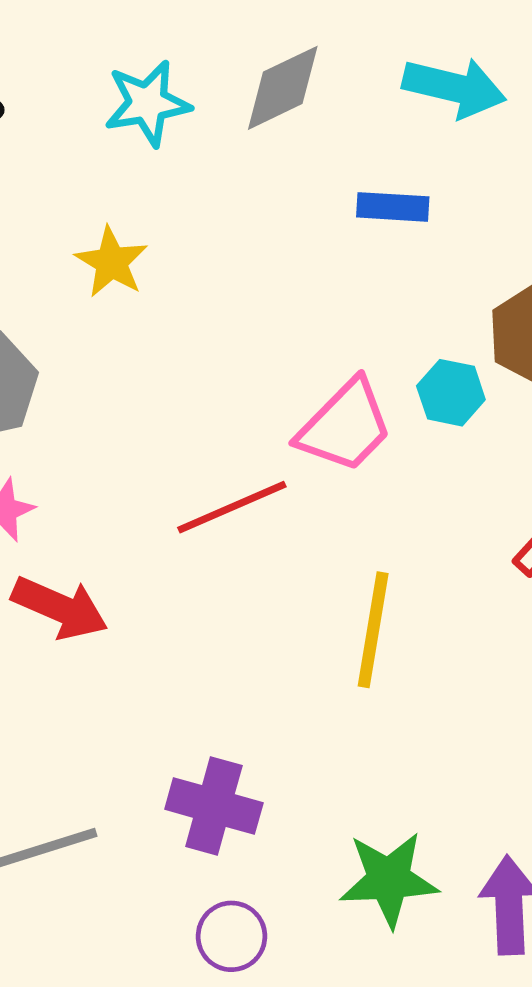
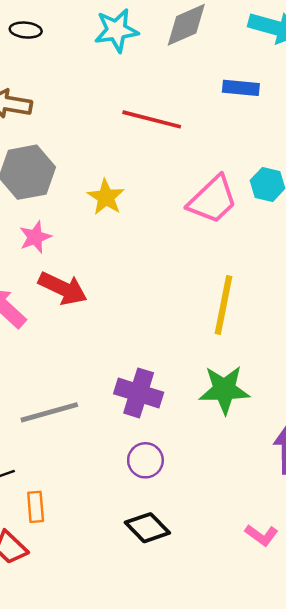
yellow star: (111, 262) -> (106, 197), moved
red line: (232, 507) -> (152, 119), moved, turned 36
green star: (389, 879) -> (224, 390), moved

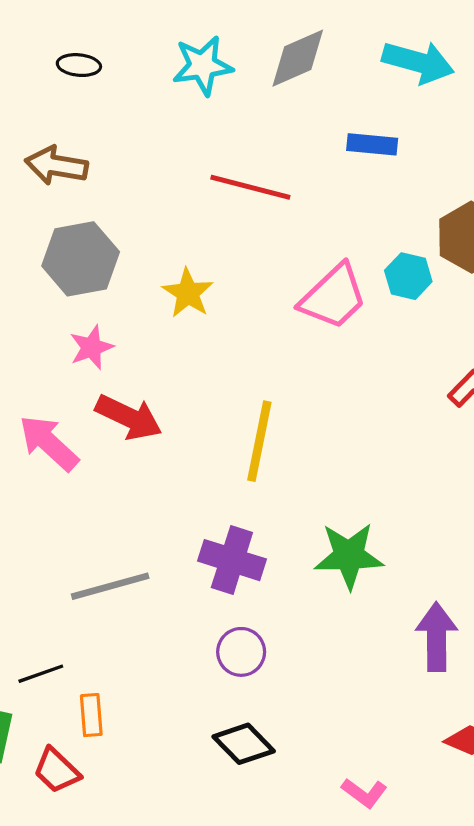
yellow line: (223, 305) -> (259, 441), moved
pink L-shape: (261, 535) -> (364, 793), moved

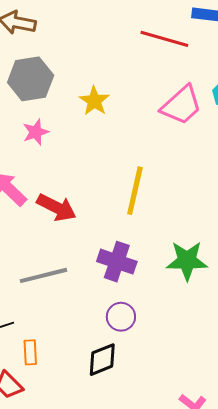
red line: (250, 187) -> (164, 39), moved
red arrow: (129, 417) -> (57, 208), moved
black diamond: (244, 744) -> (102, 360), moved, turned -69

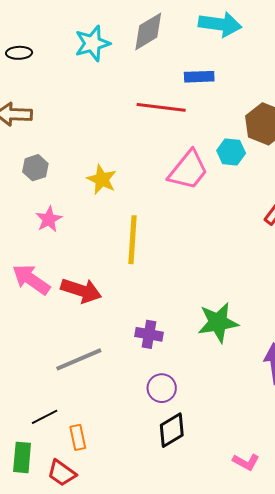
gray hexagon: (31, 79) -> (35, 168), size x0.6
yellow line: (135, 191) -> (132, 240), moved
purple cross: (117, 262) -> (149, 334), size x0.7
black diamond: (102, 360) -> (172, 430), moved

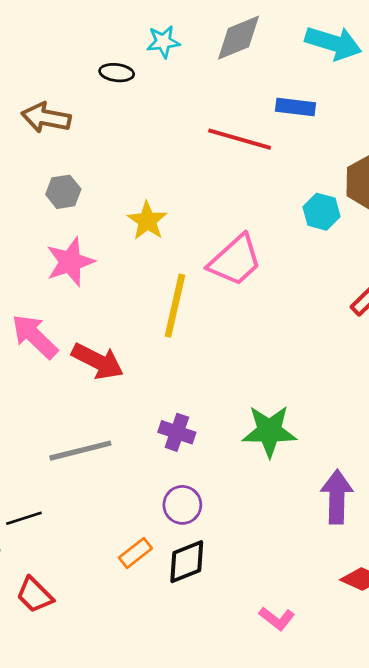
cyan star: (92, 43) -> (163, 42), size x0.7
black ellipse: (19, 53) -> (117, 73), moved
pink trapezoid: (188, 170) -> (235, 260), moved
pink star: (49, 219) -> (70, 262), size x1.4
orange rectangle: (78, 437) -> (135, 553), moved, turned 55

